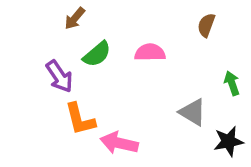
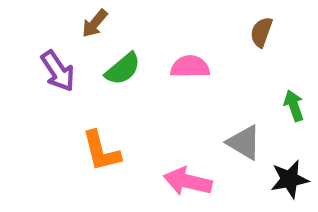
purple arrow: (59, 76) -> (58, 71), moved
pink arrow: (119, 143) -> (188, 181), moved

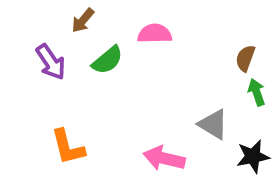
brown semicircle: (261, 32) -> (245, 58), moved
pink semicircle: (190, 67) -> (155, 34), moved
orange L-shape: (101, 151) -> (68, 147), moved

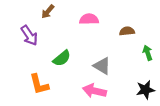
brown semicircle: (245, 58) -> (127, 31), moved, turned 64
green semicircle: (107, 60) -> (62, 58), moved
gray triangle: (213, 124) -> (102, 66), moved

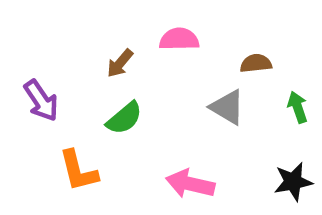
brown arrow: (48, 12) -> (120, 63), moved
purple arrow: (29, 35) -> (41, 101), moved
gray triangle: (102, 66) -> (227, 107), moved

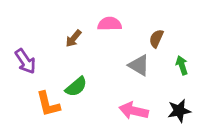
brown semicircle: (256, 63) -> (156, 39), turned -60
green semicircle: (124, 118) -> (76, 87), moved
pink arrow: (190, 184) -> (134, 111), moved

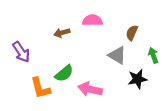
brown arrow: (73, 39) -> (62, 33), turned 35
pink arrow: (134, 111) -> (90, 89), moved
black star: (179, 111) -> (138, 79), moved

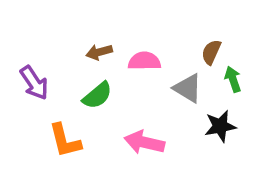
pink semicircle: (92, 20) -> (144, 61), moved
green arrow: (153, 55) -> (233, 79), moved
green semicircle: (64, 73) -> (97, 95), moved

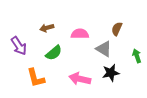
brown arrow: (99, 52) -> (47, 28), moved
green arrow: (233, 79) -> (137, 56), moved
black star: (220, 126) -> (111, 73), moved

